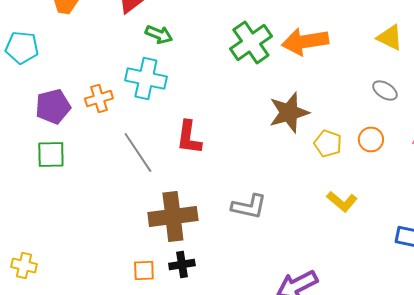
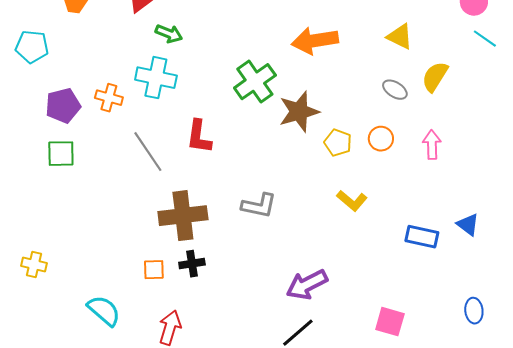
green cross: (251, 42) -> (255, 82), moved
orange cross: (99, 98) -> (109, 98), turned 32

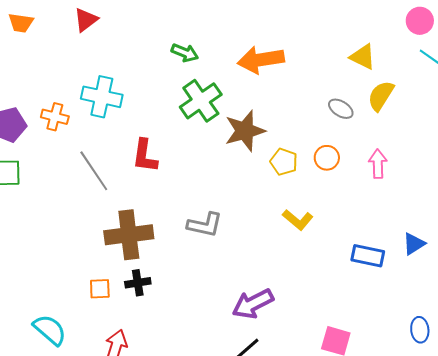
green arrow: (169, 34) -> (185, 53), moved
yellow triangle: (400, 37) -> (363, 57), moved
blue triangle: (468, 225) -> (414, 244), turned 50

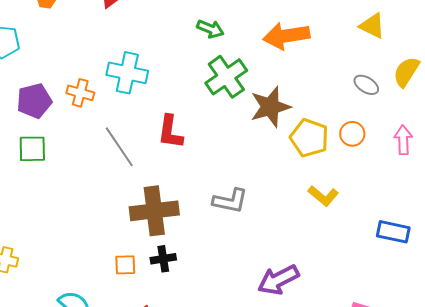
yellow triangle: (363, 57) -> (372, 26), moved
yellow pentagon: (284, 162) -> (309, 138), size x1.4

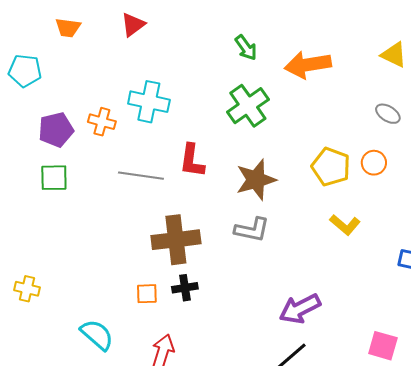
green arrow: (210, 29) -> (246, 48), moved, turned 32
brown star: (270, 107) -> (256, 180), moved
gray line: (119, 147) -> (141, 176), turned -48

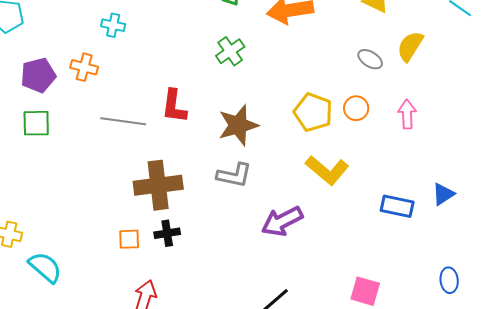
cyan cross: (149, 102) -> (113, 25), moved, size x0.6
green cross: (248, 106) -> (230, 51), size x0.7
yellow L-shape: (345, 225) -> (327, 170), size x1.4
purple arrow: (300, 309) -> (282, 221), moved
cyan semicircle: (97, 335) -> (45, 267), moved

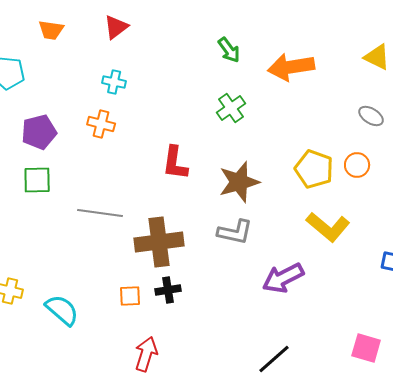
orange cross: (84, 67) -> (101, 124), moved
gray line: (123, 121) -> (100, 213), moved
cyan semicircle: (45, 267) -> (62, 310), moved

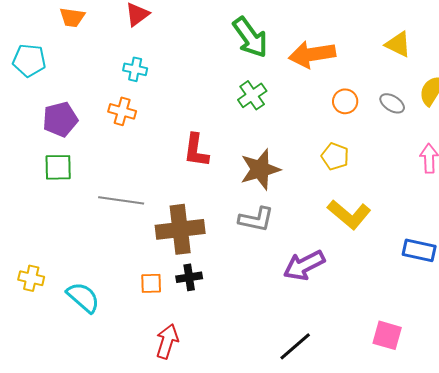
green arrow: (229, 50) -> (250, 37), size x1.6
orange circle: (357, 165) -> (345, 101), moved
yellow pentagon: (314, 169) -> (335, 156), size x0.7

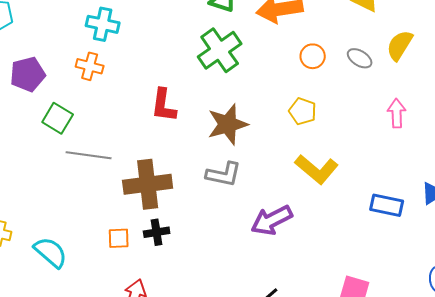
cyan cross: (135, 69) -> (103, 24), size x1.4
green cross: (252, 95) -> (220, 50), size x1.5
green square: (58, 167) -> (58, 118), moved, turned 32

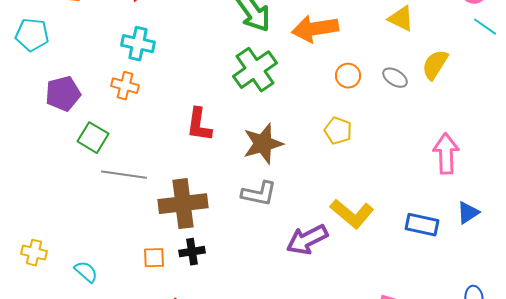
pink arrow: (397, 113) -> (446, 154), moved, size x1.4
yellow L-shape: (317, 169) -> (352, 214), moved
cyan semicircle: (51, 252) -> (86, 272), size x0.7

